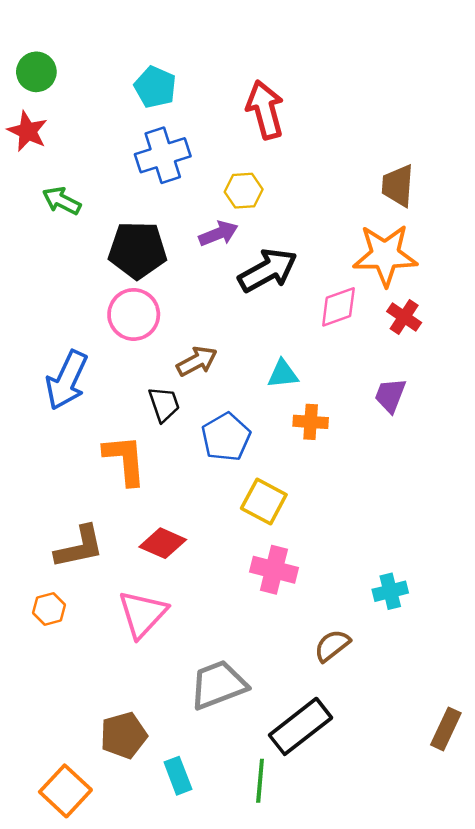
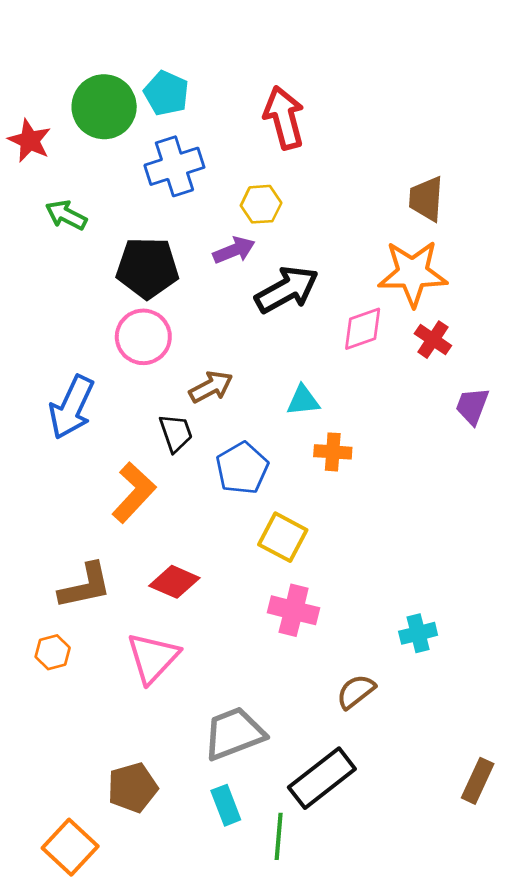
green circle: (36, 72) -> (104, 107), moved, size x1.5
purple trapezoid: (390, 395) -> (472, 406), moved
orange L-shape: (125, 460) -> (134, 493), turned 48
cyan rectangle: (178, 776) -> (226, 805), moved

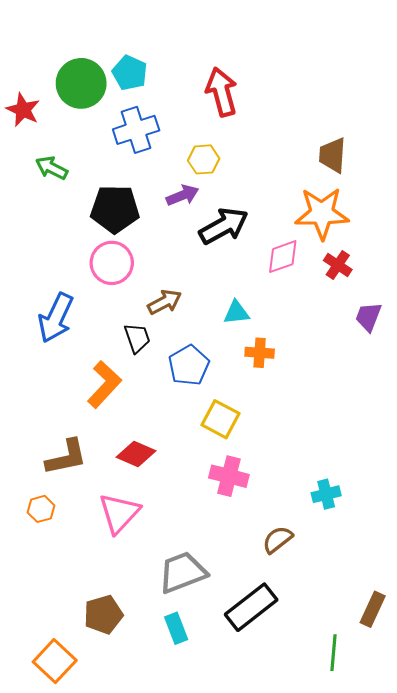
green line: (279, 836) -> (334, 653), moved

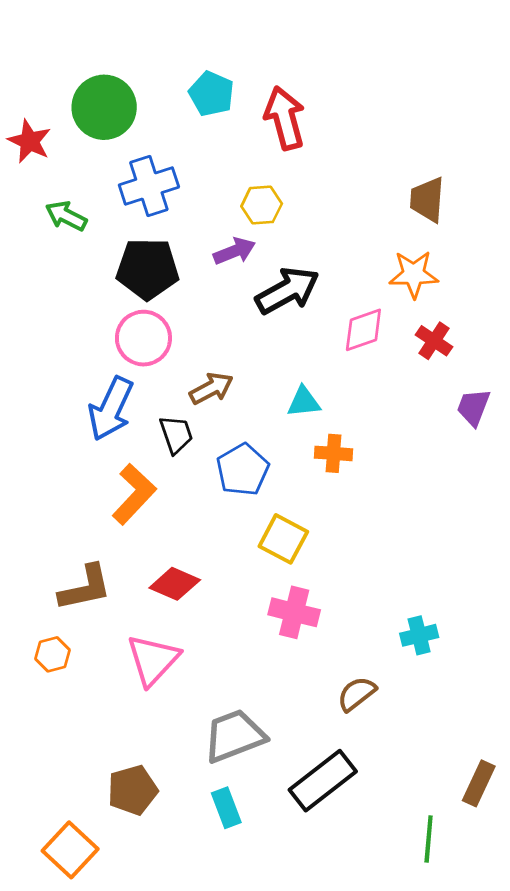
cyan pentagon: (130, 73) -> (211, 94), moved
blue cross: (136, 130) -> (149, 186), moved
orange star: (322, 213) -> (414, 274), size x0.7
blue arrow: (56, 318) -> (111, 409), moved

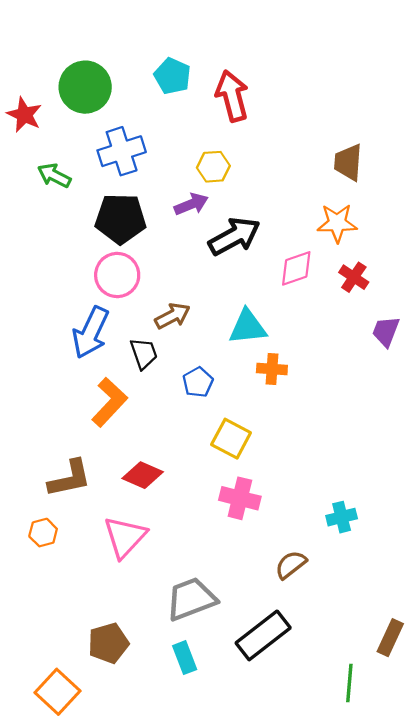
cyan triangle: (304, 402) -> (248, 327), size x1.4
blue pentagon: (243, 470) -> (198, 382), size x0.7

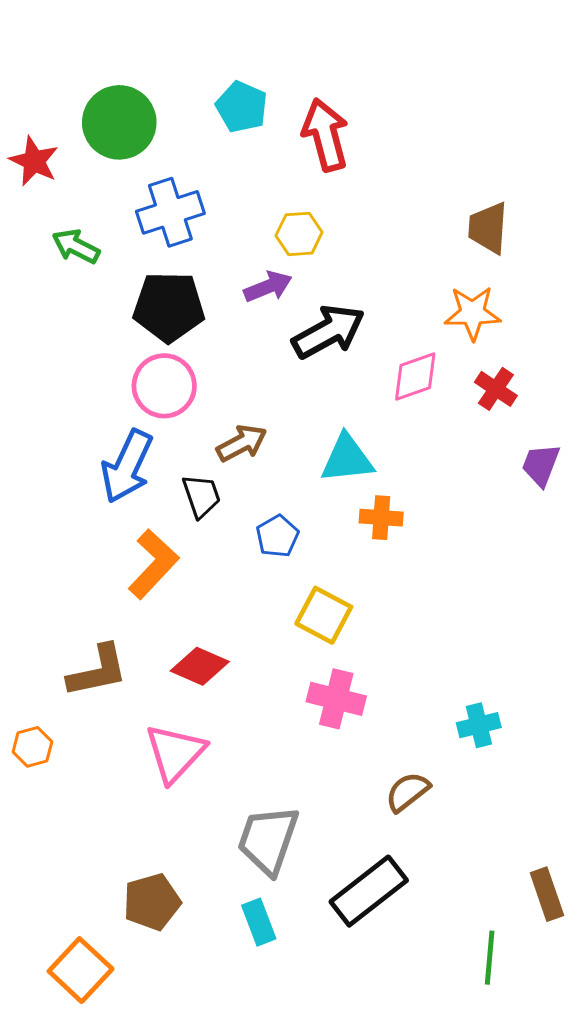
orange hexagon: (43, 533) -> (32, 747), moved
gray trapezoid: (191, 599) -> (268, 840), turned -50
brown rectangle: (390, 638) -> (547, 894), turned -44

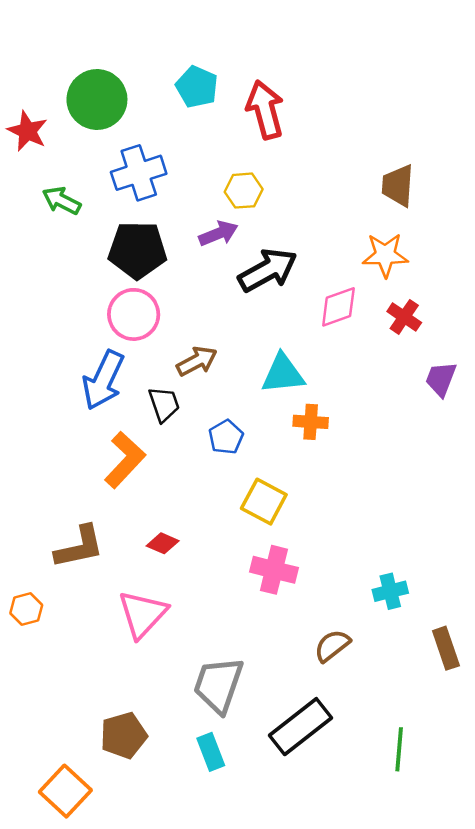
red diamond: (200, 666) -> (163, 543), size x0.7
brown rectangle: (547, 894) -> (446, 648), moved
green line: (490, 958) -> (399, 749), moved

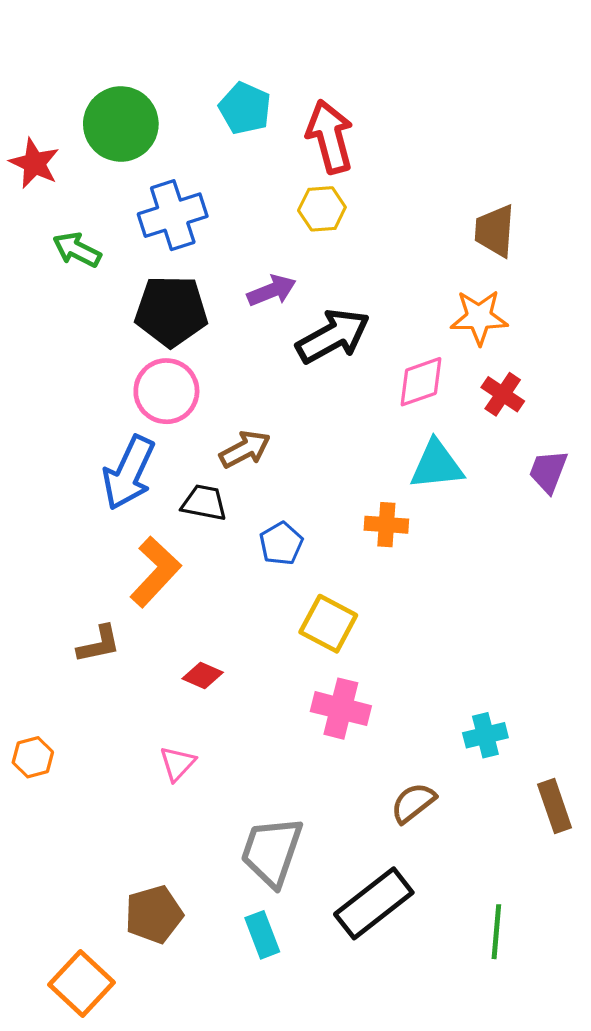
yellow hexagon: (244, 191) -> (322, 209), moved
cyan triangle: (283, 374) -> (437, 465), moved
black trapezoid: (164, 404) -> (204, 503), turned -60
brown L-shape: (79, 547) -> (99, 644), moved, size x0.7
pink triangle: (142, 614) -> (177, 764), size x0.6

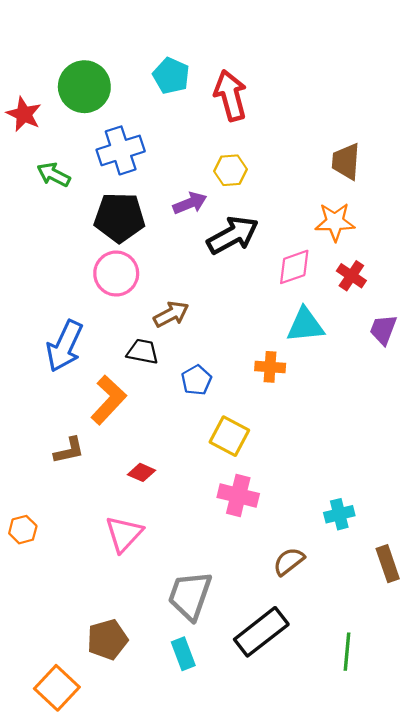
yellow hexagon: (322, 209) -> (231, 170), moved
blue arrow: (129, 473) -> (65, 346), moved
pink triangle: (177, 764) -> (124, 534), size x1.5

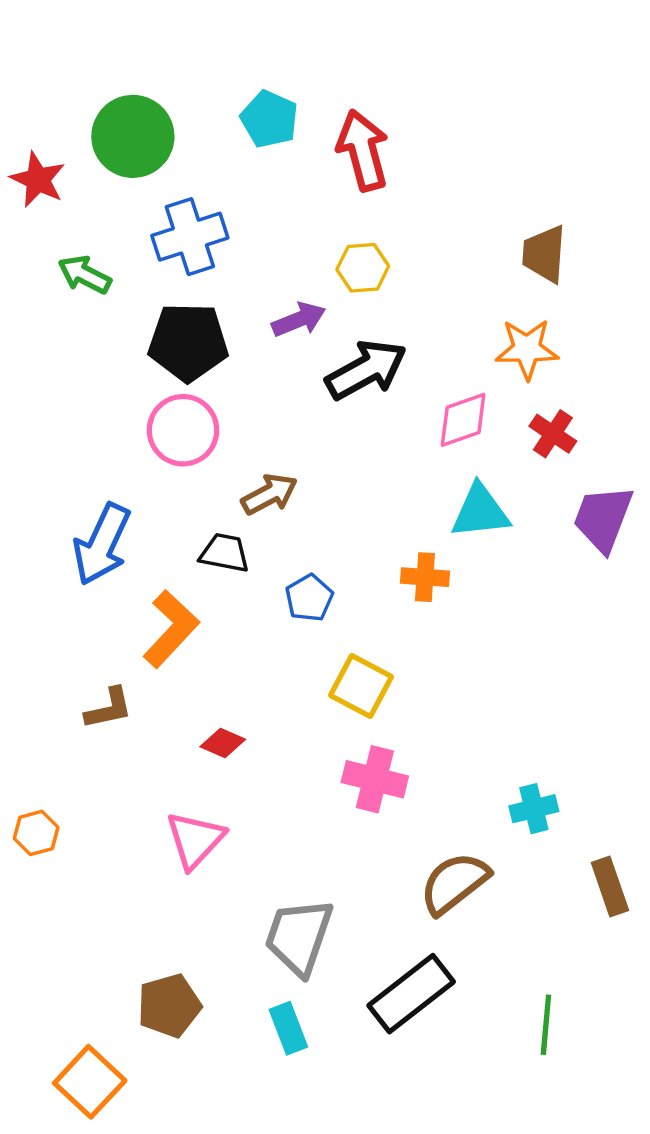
purple trapezoid: (383, 330) -> (603, 518), size x1.4
brown semicircle: (289, 561) -> (454, 883), size x1.4

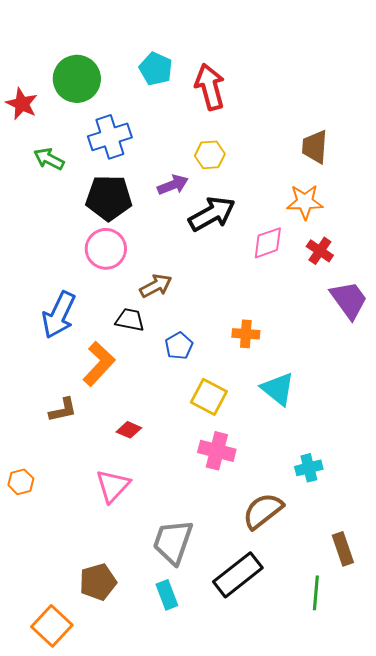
cyan triangle: (480, 511) -> (278, 389), moved, turned 45
purple trapezoid: (603, 518) -> (349, 300), turned 123
brown rectangle: (610, 886) -> (343, 549), moved

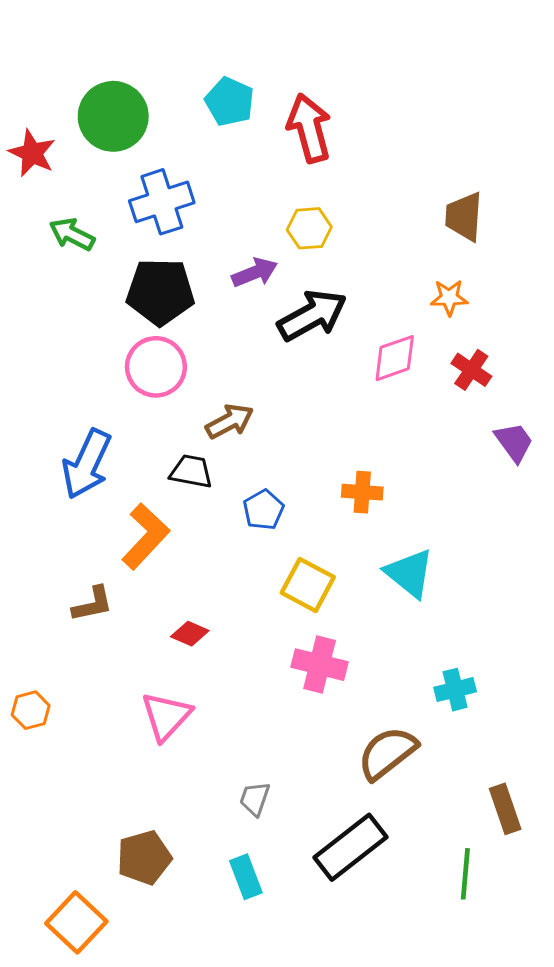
orange star: (305, 202) -> (449, 298), size x0.7
purple trapezoid: (349, 300) -> (514, 442), size x0.7
gray trapezoid: (173, 542) -> (255, 799), size x0.5

